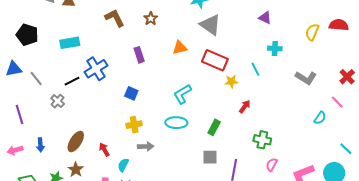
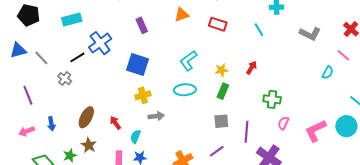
red rectangle: (215, 60) -> (218, 24), size x0.7
yellow star: (231, 81) -> (222, 70), moved
blue square: (131, 93) -> (137, 64), size x1.6

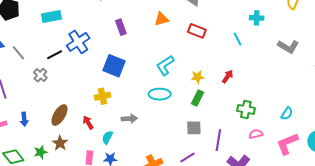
cyan semicircle: (328, 72) -> (287, 114), moved
yellow cross: (143, 95) -> (102, 96), moved
pink semicircle: (283, 123) -> (256, 134), turned 48

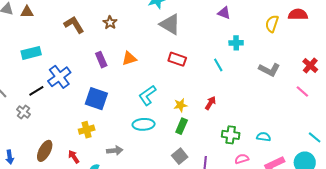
orange triangle: (161, 19) -> (129, 58), moved
cyan semicircle: (287, 114) -> (264, 137), moved, turned -112
gray square: (194, 128) -> (180, 156), turned -35

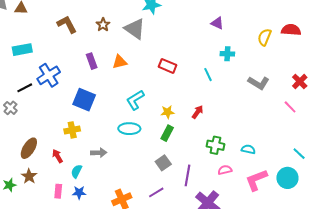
gray triangle: (170, 24) -> (135, 29), moved

